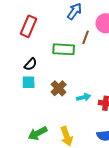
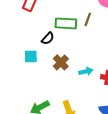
brown line: (86, 37) -> (88, 19), moved
black semicircle: (31, 64) -> (48, 38), moved

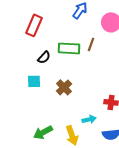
black semicircle: (48, 38) -> (44, 57), moved
cyan arrow: (86, 71) -> (89, 119), moved

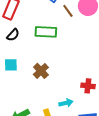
brown line: (91, 44) -> (68, 11), moved, turned -56
black semicircle: (44, 57) -> (13, 35), moved

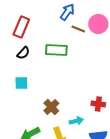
brown line: (68, 11) -> (78, 29), turned -32
brown cross: (41, 71) -> (51, 107), moved

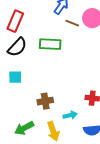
black semicircle: (23, 53) -> (17, 47), size x1.5
brown cross: (51, 107) -> (45, 101), turned 35

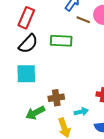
cyan square: (15, 77) -> (26, 74), size x1.5
green arrow: (24, 128) -> (35, 113), moved

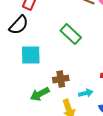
green rectangle: (61, 41) -> (71, 34), moved, turned 40
black semicircle: (28, 44) -> (19, 25), moved

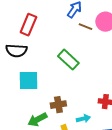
black semicircle: (19, 25) -> (16, 51), turned 50

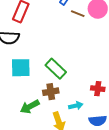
green rectangle: (68, 60) -> (56, 69), moved

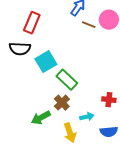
cyan square: (21, 68) -> (46, 62), moved, turned -30
brown cross: (51, 92) -> (62, 103), turned -35

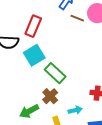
red rectangle: (32, 23) -> (33, 26), moved

